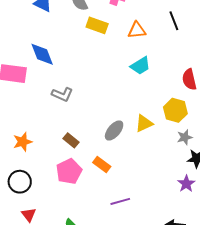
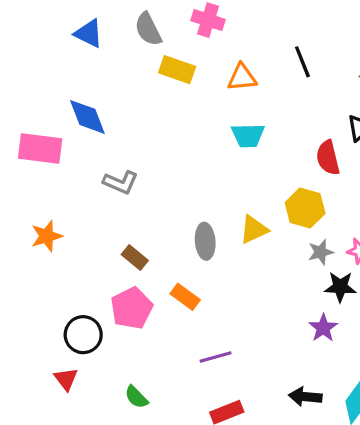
cyan trapezoid: (140, 66) -> (248, 135), turned 30
gray ellipse: (114, 131) -> (205, 241), turned -45
orange star: (23, 142) -> (47, 236), moved
black circle: (20, 182) -> (83, 335), moved

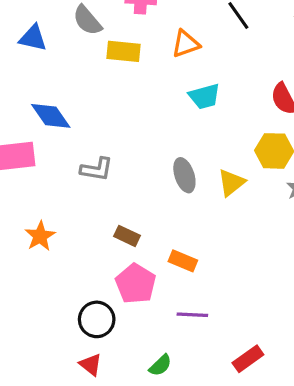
gray ellipse: (205, 241) -> (184, 175), moved
purple line: (216, 357) -> (192, 315), moved, turned 32
green semicircle: (136, 397) -> (160, 365), turned -75

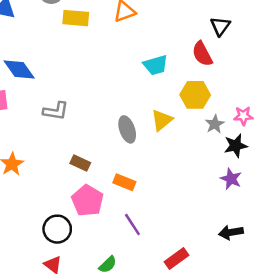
cyan trapezoid: (204, 96) -> (155, 65), moved
gray ellipse: (184, 175) -> (127, 129), moved
purple line: (192, 315) -> (132, 224), turned 55

